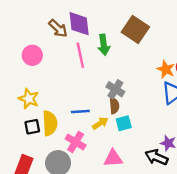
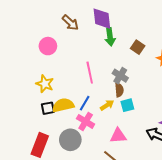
purple diamond: (79, 24) -> (102, 19), moved
brown square: (135, 30) -> (138, 47), moved, size x0.6
pink line: (80, 55) -> (90, 73), moved
blue line: (80, 112) -> (85, 103), moved, turned -56
yellow semicircle: (50, 123) -> (63, 105), turned -100

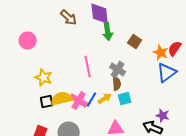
pink circle: (48, 46) -> (28, 41), moved
blue line: (85, 103) -> (92, 100), moved
pink cross: (86, 121) -> (79, 101), moved

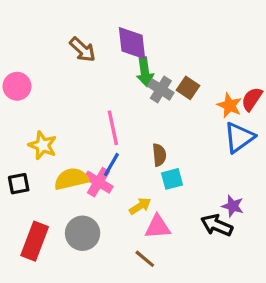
gray cross: (118, 70) -> (161, 89), moved
yellow arrow: (105, 99) -> (140, 206), moved
blue line: (92, 100) -> (111, 165), moved
black square: (47, 102) -> (19, 184), moved

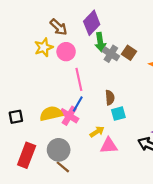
purple diamond: (132, 43) -> (92, 23), turned 50
pink circle: (17, 86) -> (66, 52), moved
yellow star: (43, 145) -> (44, 47), moved, turned 30
brown line: (145, 259) -> (63, 167), moved

